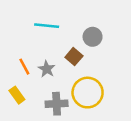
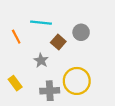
brown square: (74, 57) -> (58, 42), moved
orange line: (24, 67) -> (16, 37), moved

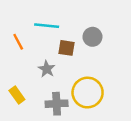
brown square: (58, 42) -> (66, 48), turned -32

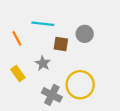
yellow rectangle: (17, 95) -> (18, 73), moved
gray cross: (57, 104) -> (52, 95), turned 30

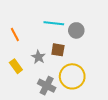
cyan line: (43, 24) -> (54, 23), moved
brown square: (61, 44) -> (58, 50), moved

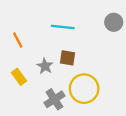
gray circle: (76, 30) -> (114, 22), moved
gray cross: (47, 86) -> (54, 99), turned 30

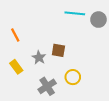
cyan line: (63, 27) -> (75, 13), moved
yellow circle: (84, 89) -> (73, 77), size x0.6

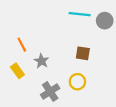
orange line: (15, 35) -> (22, 45), moved
brown square: (58, 50) -> (83, 53), moved

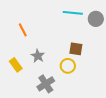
orange line: (22, 45) -> (23, 30), moved
yellow circle: (77, 82) -> (68, 66), moved

